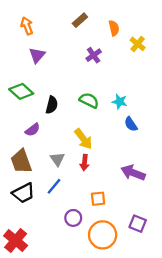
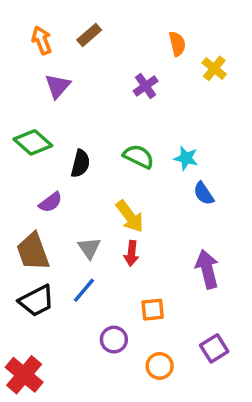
brown rectangle: (80, 20) -> (89, 35), moved
purple arrow: (133, 173) -> (207, 269), turned 55
purple square: (138, 224) -> (214, 348), turned 36
orange circle: (103, 235) -> (160, 366), size x0.6

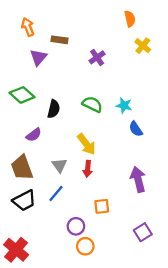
brown rectangle: (89, 35) -> (59, 40), moved, turned 49
orange semicircle: (177, 44) -> (130, 19), moved
orange circle: (160, 366) -> (85, 246), moved

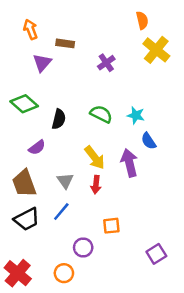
yellow cross: (143, 46) -> (156, 50), size x1.5
purple arrow: (138, 179) -> (129, 163), moved
orange circle: (85, 246) -> (64, 273), moved

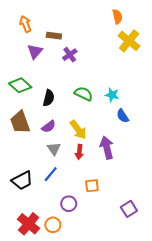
purple cross: (106, 63) -> (70, 55), moved
purple semicircle: (37, 147) -> (49, 127), moved
purple arrow: (129, 163) -> (107, 148), moved
brown trapezoid: (24, 183) -> (20, 122), moved
red cross: (18, 273) -> (29, 224), moved

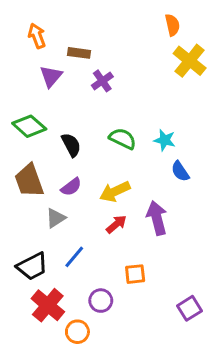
black semicircle: (49, 98) -> (71, 145), turned -42
yellow arrow: (78, 130) -> (115, 192), turned 102
gray triangle: (54, 149) -> (56, 218), moved, turned 32
red arrow: (79, 152) -> (116, 224), turned -136
red cross: (29, 224) -> (48, 305), moved

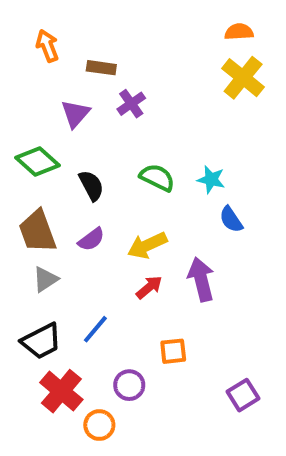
orange semicircle: (172, 25) -> (239, 32), moved, turned -80
purple triangle: (51, 76) -> (75, 114), moved
gray triangle: (56, 218) -> (45, 279), moved

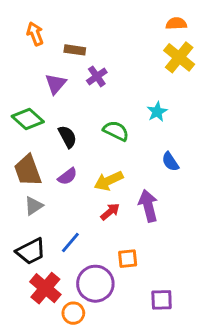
cyan star: (211, 179) -> (157, 112), moved, turned 30
purple circle: (129, 385) -> (95, 284), size x1.6
purple square: (243, 395) -> (162, 300), moved, turned 30

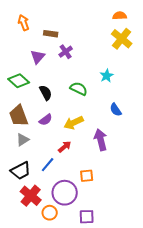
red arrow: (110, 212) -> (65, 147), moved
purple square: (162, 300) -> (87, 217), moved

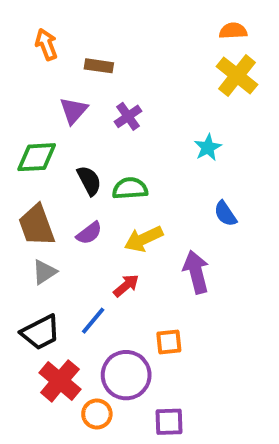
purple cross: (66, 52) -> (128, 116), moved
green diamond: (19, 81) -> (37, 157), turned -45
green semicircle: (79, 89) -> (130, 188), moved, turned -30

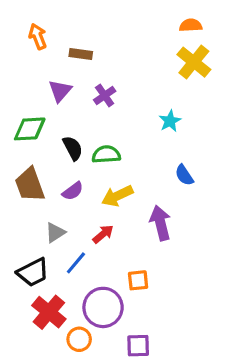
gray triangle: (44, 272) -> (55, 233), moved

